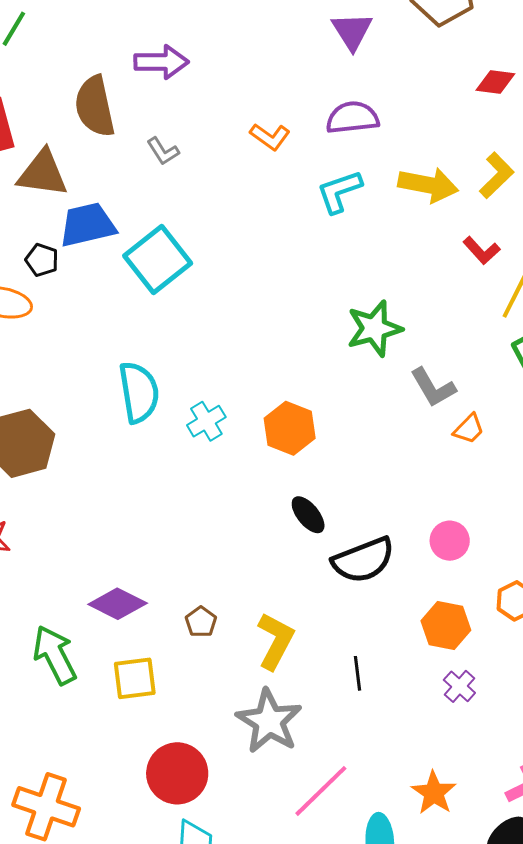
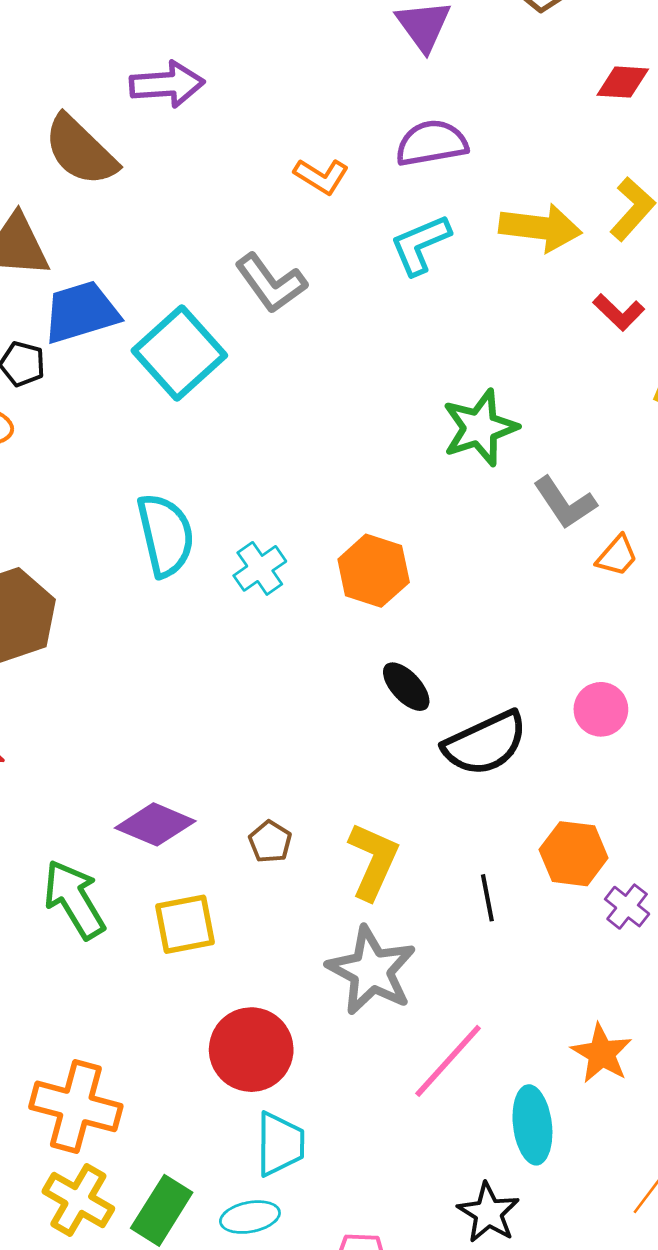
brown semicircle: (95, 106) -> (80, 150), turned -30
gray L-shape: (163, 151) -> (271, 283), moved, size x1.6
orange hexagon: (446, 626) -> (574, 854), moved

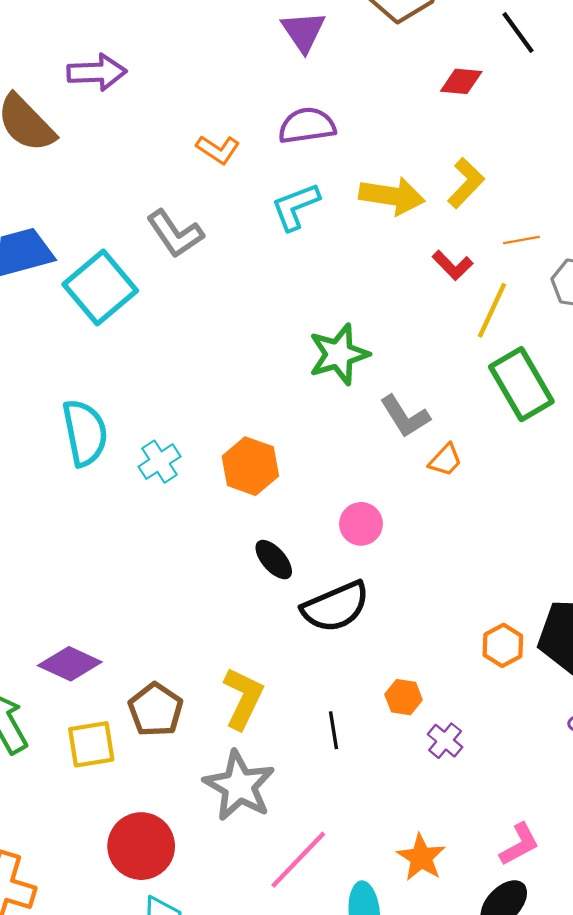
pink circle: (601, 709) -> (361, 524), moved
brown pentagon: (270, 842) -> (156, 710), moved, size x1.6
orange hexagon: (574, 854) -> (404, 697), size x0.7

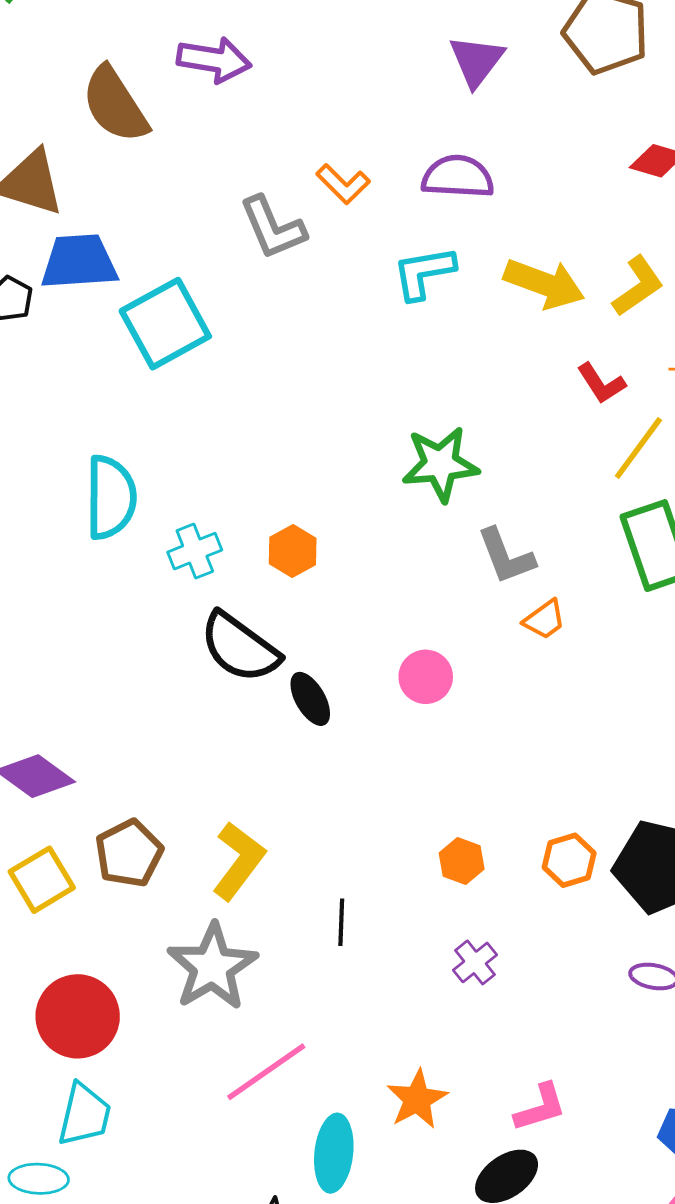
gray L-shape: (175, 234) -> (273, 228), moved
orange hexagon: (250, 466) -> (293, 551), moved, size x0.7
black semicircle: (336, 607) -> (240, 647), moved, turned 48
orange hexagon: (404, 697) -> (462, 861), moved
yellow square: (91, 744) -> (42, 880), turned -33

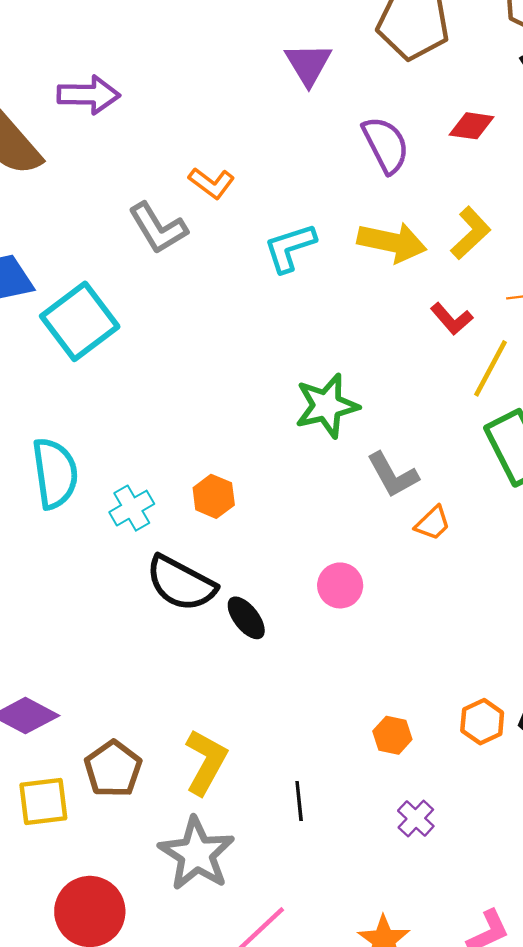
purple semicircle: (458, 177) -> (386, 145), moved, turned 68
yellow square: (42, 880) -> (43, 802), turned 32

